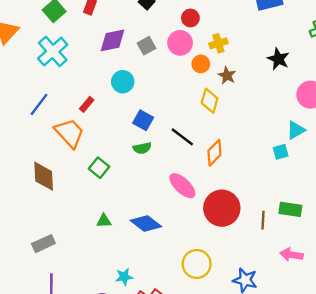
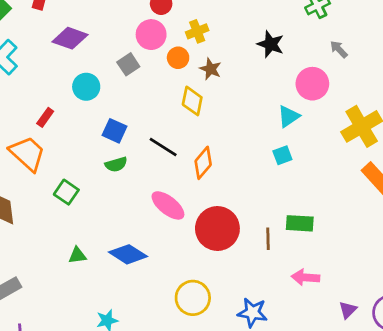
purple diamond: (113, 40) -> (70, 38), turned 36
gray square: (146, 46) -> (128, 64), moved
cyan triangle: (296, 130) -> (289, 116), moved

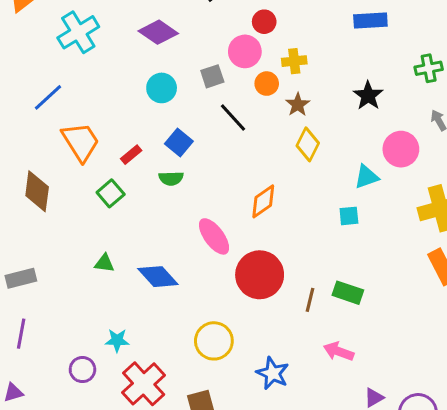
yellow diamond: (192, 101) -> (308, 144), moved
red rectangle: (45, 117) -> (131, 155), moved
black line: (163, 147) -> (233, 117), moved

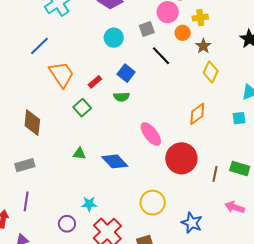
brown diamond: (37, 191) -> (32, 123), moved
orange diamond: (263, 201) -> (197, 114), moved

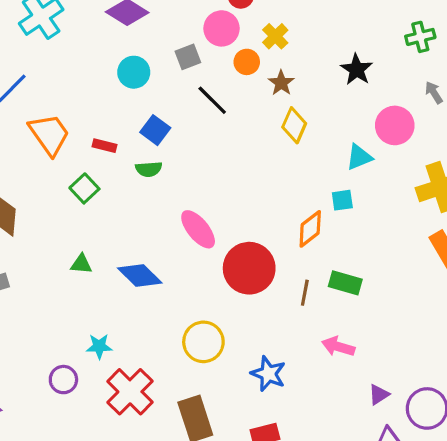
yellow cross: (200, 18) -> (275, 36), turned -35
red rectangle: (95, 82) -> (104, 146), turned 56
orange diamond: (197, 114) -> (310, 229), moved

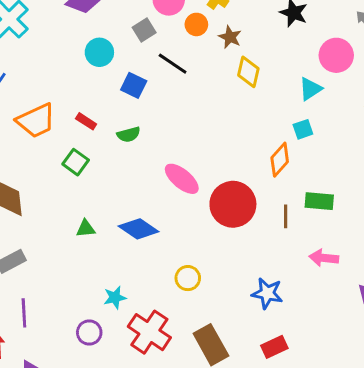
blue square: (155, 130) -> (134, 85), moved
orange trapezoid: (49, 134) -> (36, 121), turned 111
red rectangle: (104, 146) -> (86, 121), turned 30
yellow circle: (203, 342) -> (188, 278), moved, size x0.7

